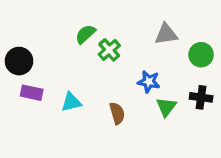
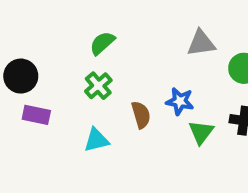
green cross: (109, 50) -> (98, 86), moved
cyan triangle: (71, 102) -> (96, 140), moved
brown semicircle: (117, 113) -> (141, 115), moved

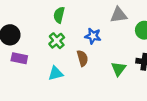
green semicircle: (102, 43) -> (59, 15), turned -35
blue star: (180, 101) -> (93, 36), moved

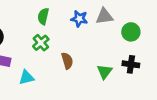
blue star: (93, 36) -> (79, 19), moved
cyan triangle: (56, 73) -> (26, 78), moved

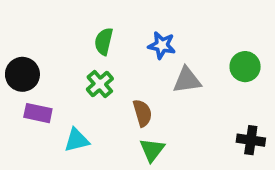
gray triangle: (104, 16) -> (187, 80), moved
black cross: (131, 64) -> (251, 140), moved
green triangle: (104, 72) -> (152, 150), moved

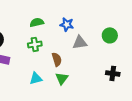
green semicircle: (104, 41) -> (37, 22), turned 64
green cross: (100, 84) -> (35, 44), turned 32
cyan triangle: (77, 140) -> (36, 78), moved

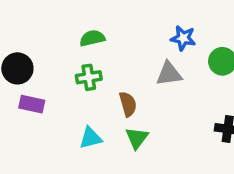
blue star: (67, 24) -> (183, 38), moved

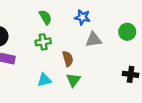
green semicircle: (92, 38) -> (45, 17), turned 72
blue star: (183, 38) -> (82, 17), moved

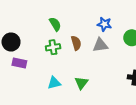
blue star: (82, 17) -> (104, 24), moved
brown semicircle: (68, 59) -> (76, 43), moved

